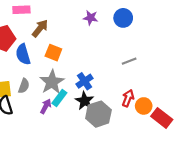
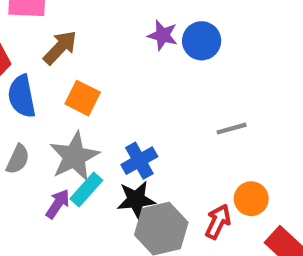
blue circle: (123, 18) -> (202, 41), moved
red arrow: (128, 98) -> (218, 222), moved
black star: (85, 101) -> (136, 200), turned 30
orange circle: (144, 106) -> (251, 199), moved

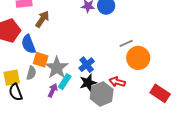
orange square: (83, 98) -> (41, 60), moved
orange circle: (251, 199) -> (138, 58), moved, size x1.5
red arrow: (218, 222) -> (117, 82), moved, turned -91

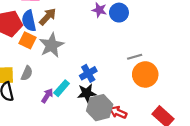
blue semicircle: (28, 44) -> (29, 21), moved
orange square: (41, 60) -> (27, 40), moved
gray star: (57, 68) -> (51, 45), moved
red arrow: (117, 82) -> (118, 112), moved

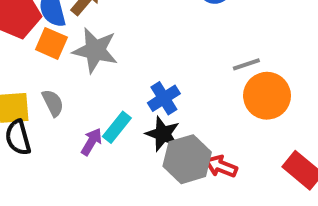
gray star: (51, 45) -> (95, 50), turned -30
gray semicircle: (27, 73) -> (53, 103), turned -48
black star: (87, 93) -> (163, 134), turned 30

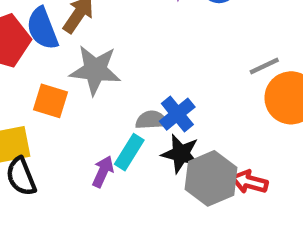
orange square: (51, 43) -> (50, 101), moved
gray semicircle: (53, 103) -> (151, 120), moved, turned -60

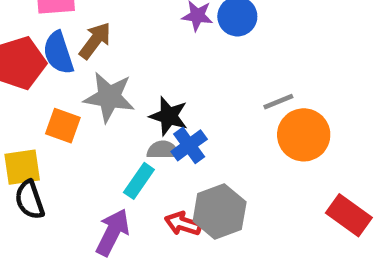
black star: (181, 154) -> (169, 116), moved
purple arrow: (103, 172) -> (113, 232), moved, size x1.5
red arrow: (249, 182) -> (183, 224), moved

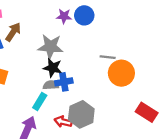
gray star: (109, 97) -> (51, 47), moved
gray line: (278, 102) -> (108, 57), turned 32
blue cross: (189, 145) -> (64, 82), turned 30

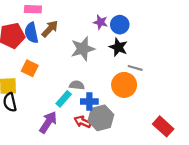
gray star: (51, 47) -> (83, 49), turned -30
black star: (53, 68) -> (118, 47), moved
orange circle: (121, 73) -> (124, 85), moved
blue cross: (64, 82) -> (89, 101), moved

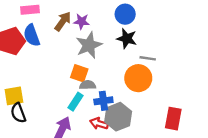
purple star: (100, 22) -> (82, 21), moved
brown arrow: (50, 29) -> (63, 21), moved
orange square: (30, 68) -> (79, 73), moved
red rectangle: (163, 126) -> (173, 119), moved, turned 66

